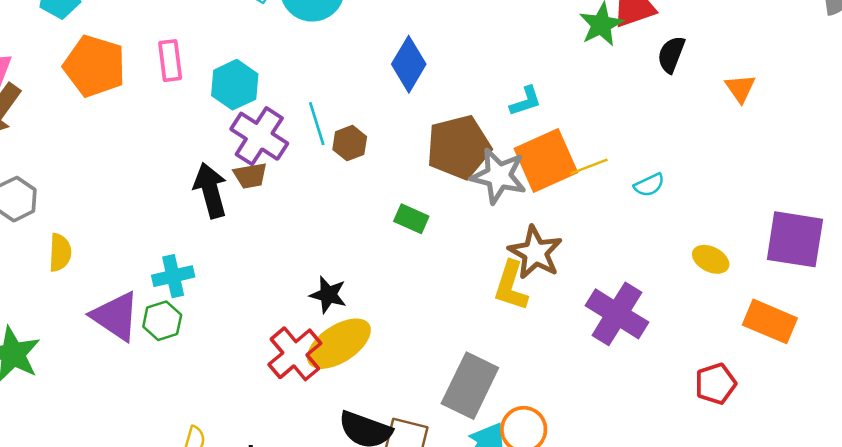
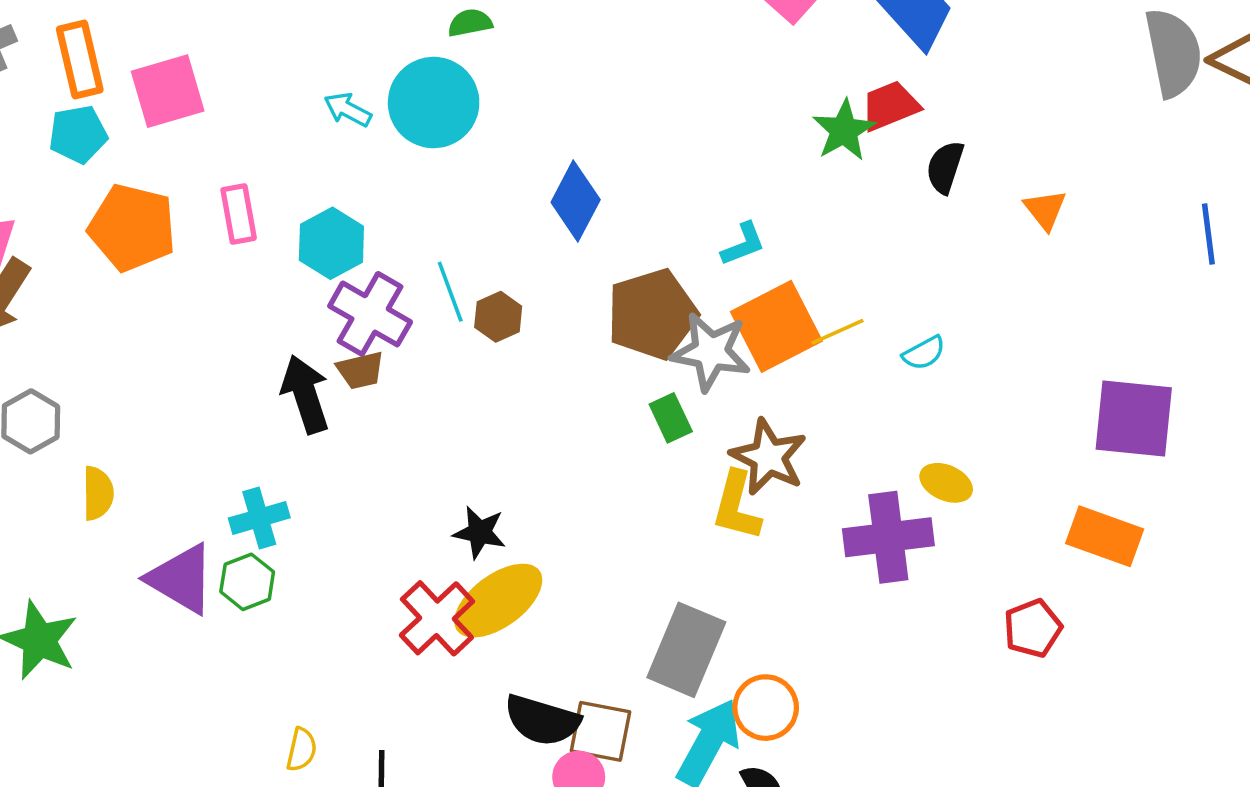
green rectangle: (411, 219) -> (671, 418), moved, turned 44
yellow ellipse: (711, 259) -> (946, 483), moved
purple cross: (617, 314) -> (888, 537), turned -36

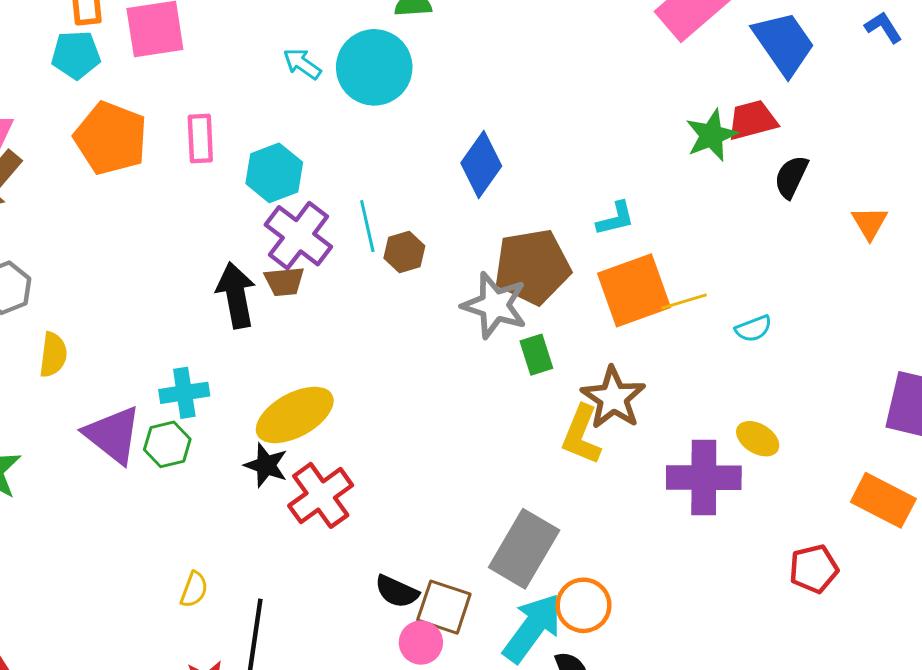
gray star: (711, 352) -> (495, 305), moved
black star: (480, 532) -> (266, 465), moved
yellow ellipse: (498, 601) -> (295, 415), moved
black semicircle: (542, 720) -> (397, 591), size x0.7

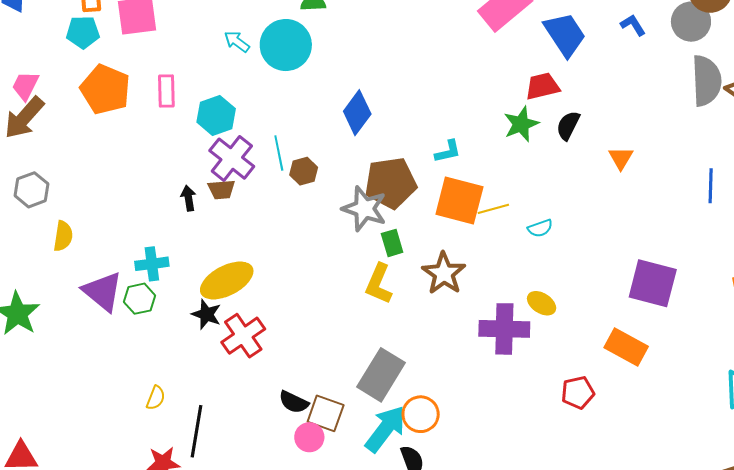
green star: (711, 135) -> (521, 124), moved
orange square: (634, 290) -> (459, 201), turned 33
black arrow: (236, 295) -> (188, 198), size x0.6
yellow L-shape: (581, 435) -> (379, 284), moved

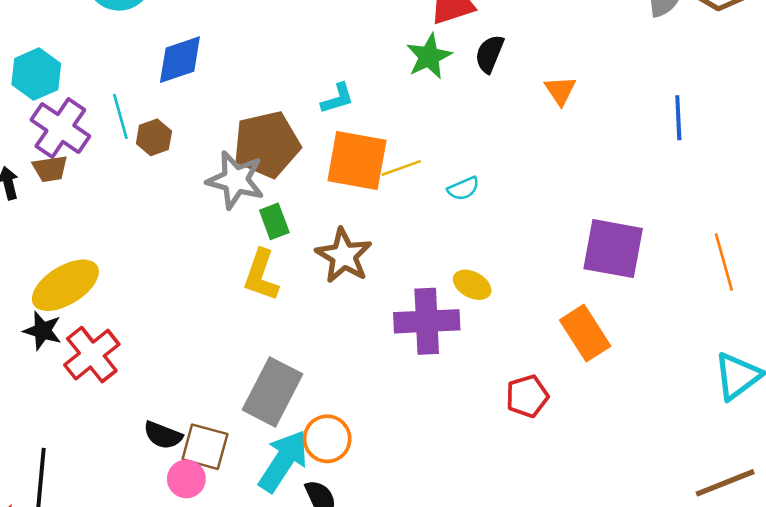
blue diamond: (357, 113) -> (180, 60), moved, turned 39
orange rectangle: (626, 347) -> (585, 333), turned 33

